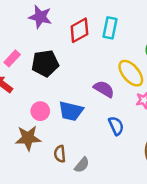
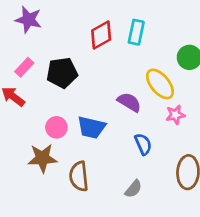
purple star: (40, 17) -> (28, 20), moved
brown semicircle: (60, 154) -> (79, 176), size x1.5
gray semicircle: (82, 165) -> (133, 189), moved

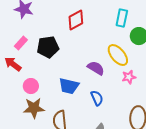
cyan rectangle: (136, 32) -> (122, 18), moved
pink circle: (56, 127) -> (31, 86), moved
blue semicircle: (143, 144) -> (97, 98), moved

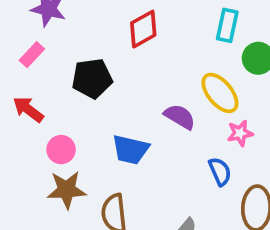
pink rectangle: (21, 43) -> (32, 55), moved
blue semicircle: (97, 98) -> (220, 171), moved

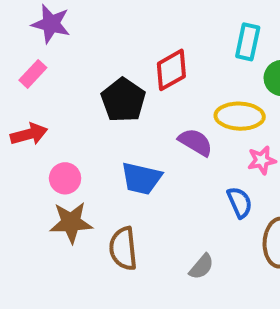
red diamond: (143, 29) -> (171, 70), moved
black pentagon: (92, 78) -> (123, 100), moved, turned -30
yellow ellipse: (220, 93) -> (240, 116), turned -48
red arrow: (28, 109) -> (29, 134), turned 128

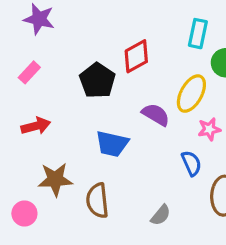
pink rectangle: (33, 74) -> (29, 72), moved
yellow ellipse: (240, 116) -> (191, 94), turned -63
red arrow: (29, 134) -> (36, 126), moved
pink circle: (65, 178) -> (24, 213), moved

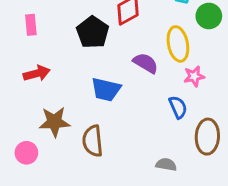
pink rectangle: (29, 72) -> (31, 25), turned -48
yellow ellipse: (191, 94) -> (178, 44), turned -40
gray semicircle: (161, 215) -> (166, 165), moved, turned -120

